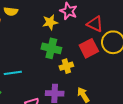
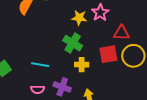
red triangle: (95, 24) -> (122, 33), turned -42
cyan line: (13, 73) -> (40, 65), moved

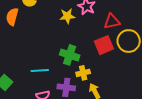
green cross: (73, 43) -> (70, 55), moved
yellow cross: (82, 65) -> (83, 73), moved

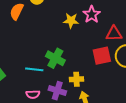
green cross: (70, 55) -> (55, 58), moved

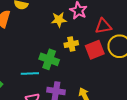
yellow cross: (76, 79) -> (71, 44), moved

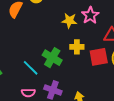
cyan line: (30, 73) -> (31, 68), turned 36

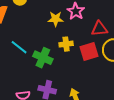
cyan line: (31, 68) -> (19, 47), moved

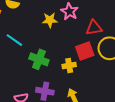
yellow cross: (66, 44) -> (69, 65), moved
cyan line: (19, 47) -> (14, 40), moved

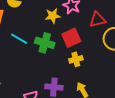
red square: (85, 51) -> (71, 38), moved
green cross: (39, 59) -> (45, 43), moved

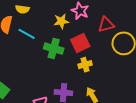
cyan line: (19, 39) -> (27, 34), moved

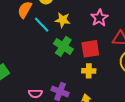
yellow star: (61, 21) -> (63, 20), moved

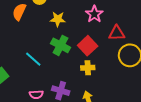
cyan line: (42, 25) -> (33, 59), moved
red square: (90, 49) -> (88, 46), turned -30

